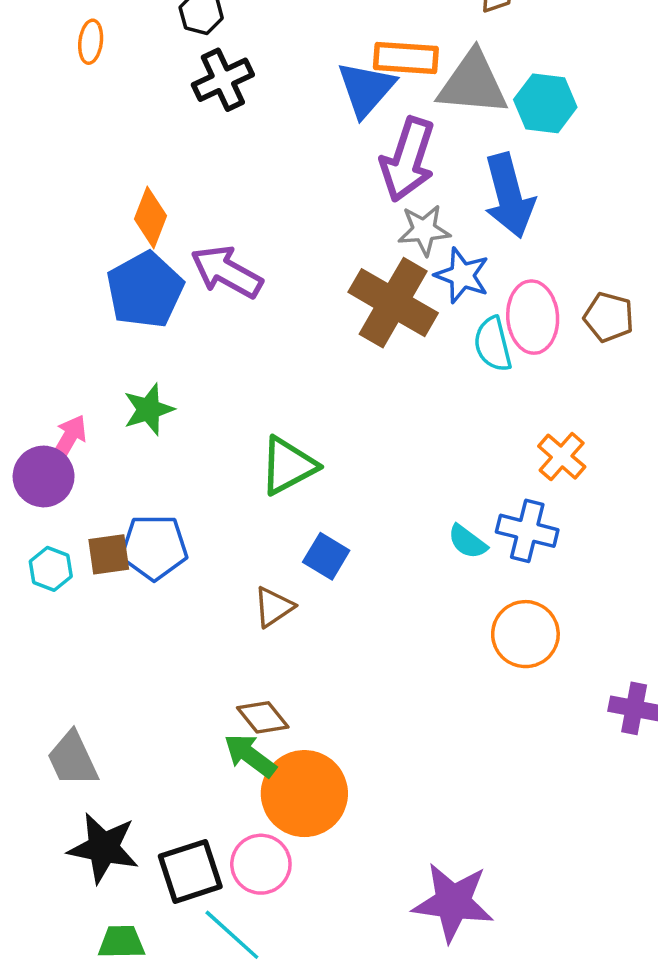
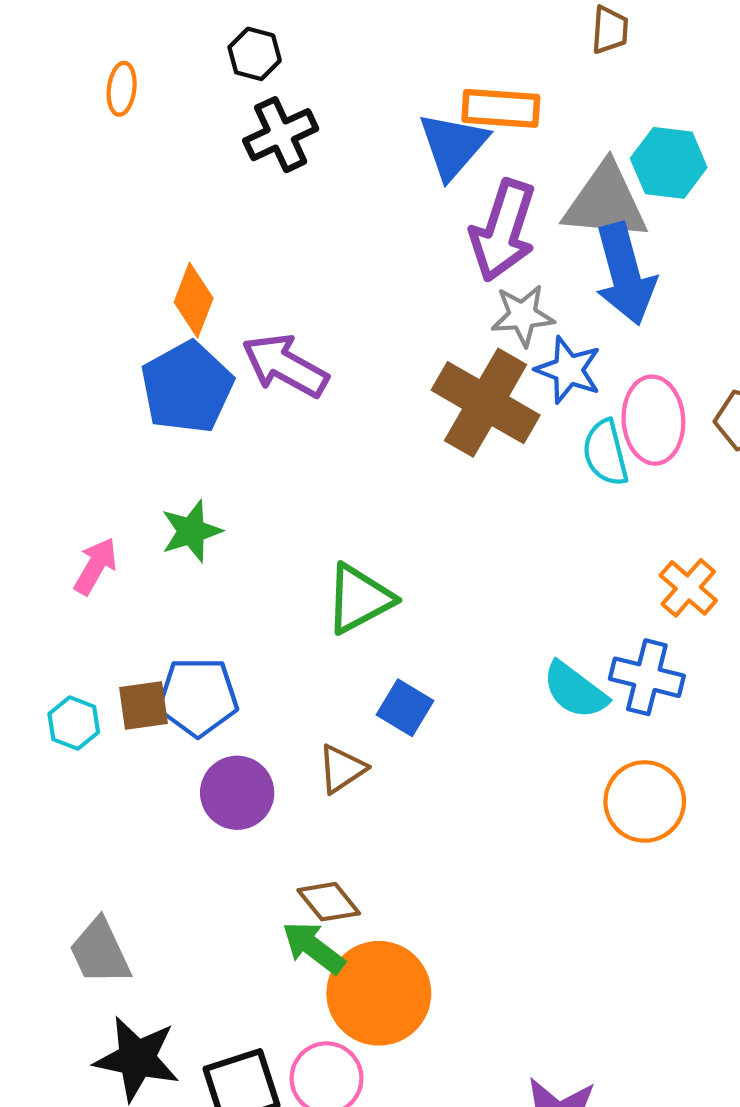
gray triangle: (473, 83) -> (605, 202), moved
purple circle: (44, 476) -> (237, 793), moved
cyan semicircle: (467, 542) -> (575, 690), size x1.4

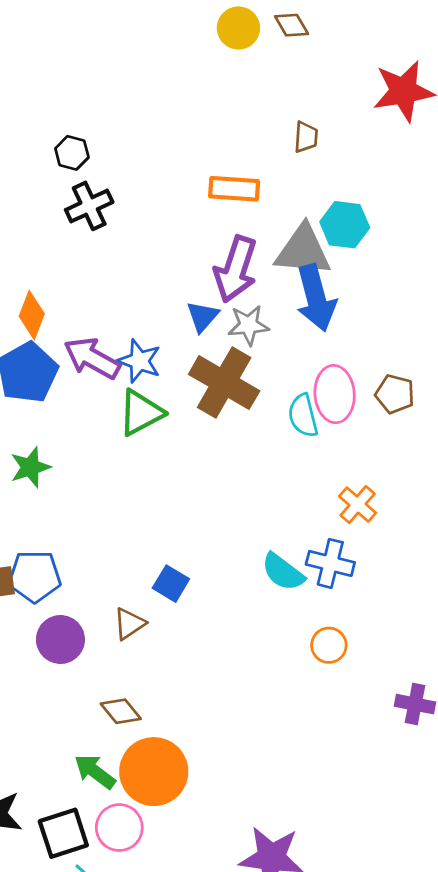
blue triangle: (453, 145) -> (203, 317), moved, size x0.7
blue star: (568, 370) -> (139, 361), moved
green triangle: (359, 599) -> (141, 413), moved
orange circle: (645, 801) -> (329, 645), size x0.7
green arrow: (313, 947) -> (95, 772), moved

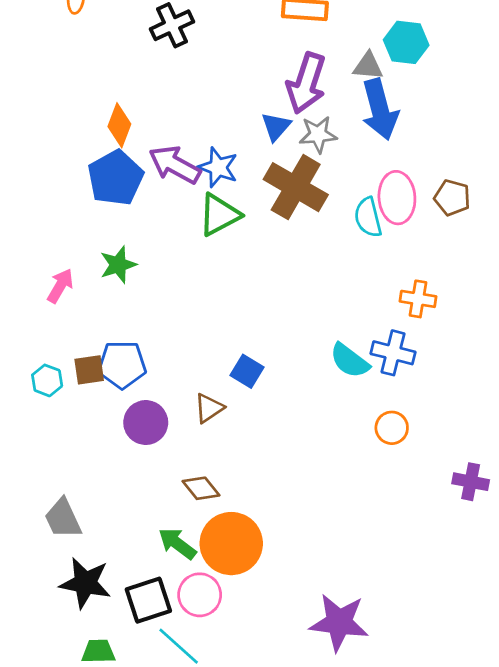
gray triangle: (303, 250) -> (368, 66), size x0.6
orange cross: (358, 505) -> (418, 299), turned -32

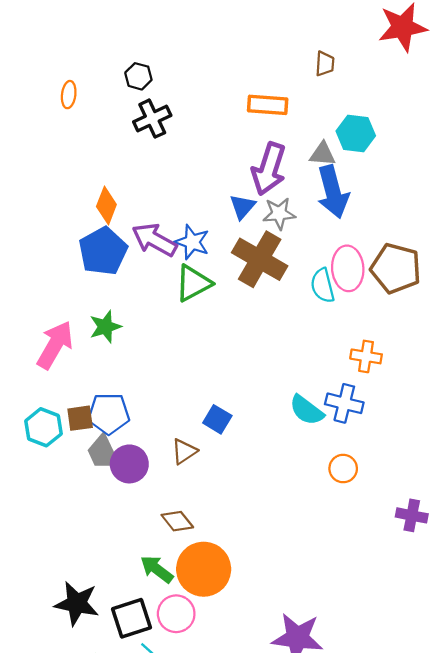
brown pentagon: (452, 198) -> (396, 268), size x1.6
pink arrow: (60, 286) -> (55, 345), size x1.6
cyan hexagon: (47, 380) -> (44, 427), size x1.4
gray trapezoid: (63, 519) -> (103, 453), moved

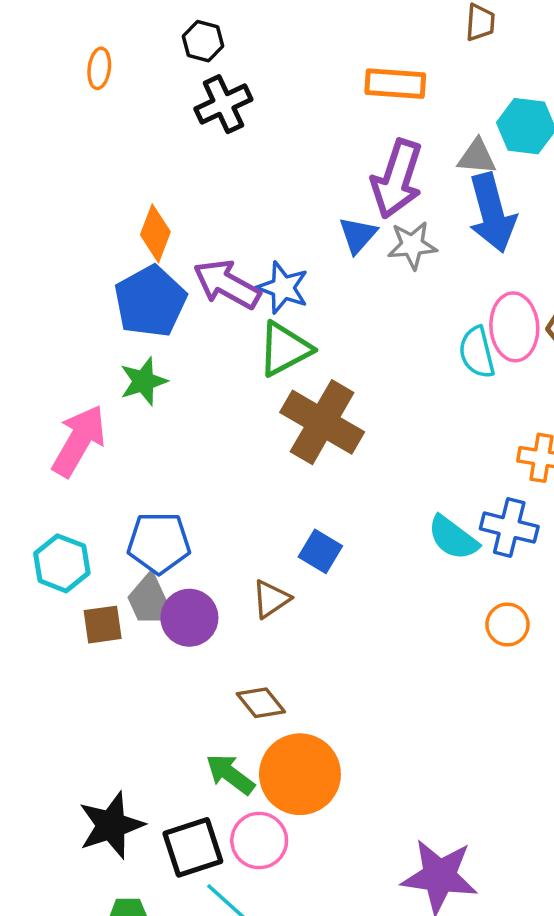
brown cross: (260, 259) -> (322, 422), moved
green star: (105, 327) -> (143, 381), moved
brown square: (80, 418) -> (103, 625), moved
black star: (77, 603) -> (111, 825), turned -30

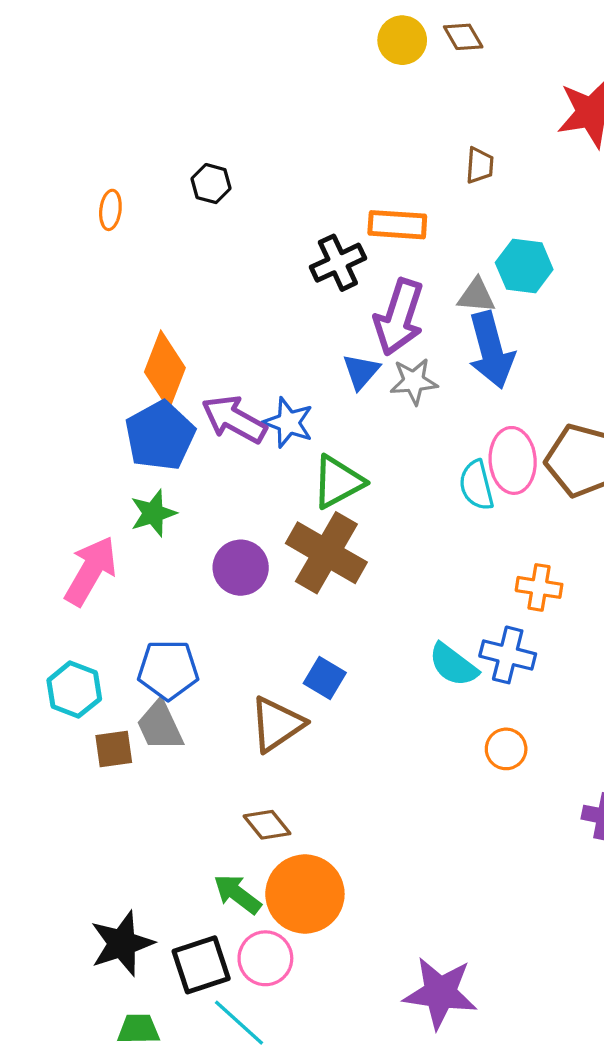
black cross: (223, 104) -> (338, 263), moved
orange diamond: (155, 233) -> (165, 370), size x1.4
green triangle: (285, 349) -> (338, 482), moved
brown triangle: (271, 599) -> (277, 724), size x1.5
purple circle: (189, 618) -> (241, 568), moved

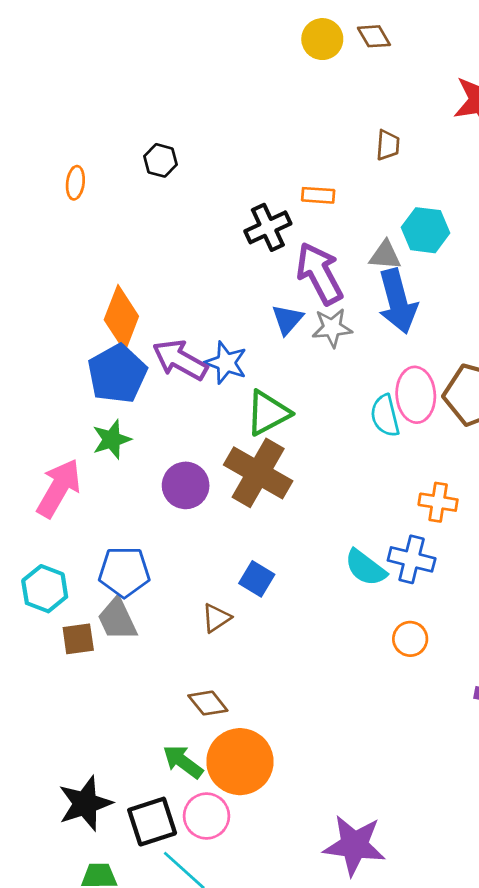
orange rectangle: (397, 225) -> (318, 195), size x0.7
purple arrow: (399, 317) -> (319, 273), turned 134
brown triangle: (277, 724) -> (216, 618), size x0.6

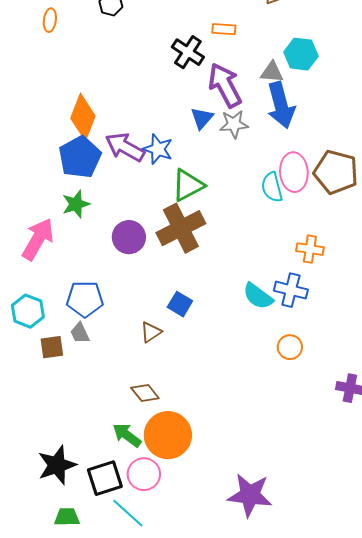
black cross: (268, 227) -> (188, 52), turned -32
brown cross: (258, 473) -> (181, 228), turned 33
gray trapezoid: (117, 619) -> (80, 333), size x0.7

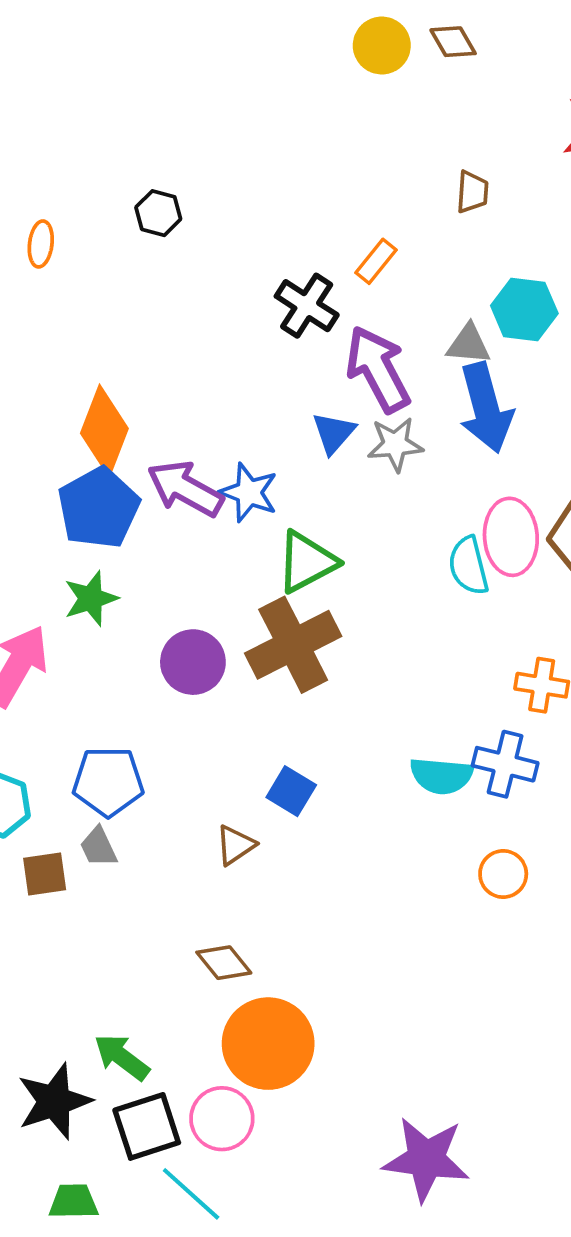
orange rectangle: (224, 29) -> (376, 261), turned -55
cyan semicircle: (258, 296) -> (442, 776), turned -32
green arrow: (127, 435) -> (122, 1057), moved

